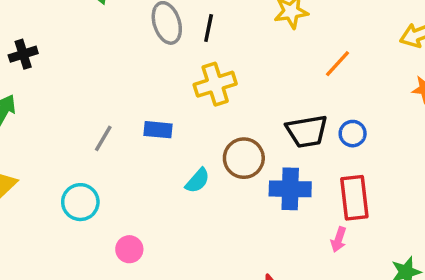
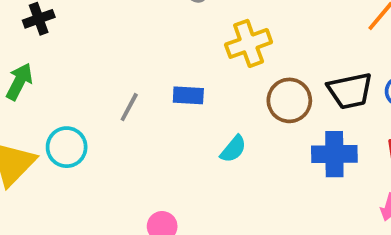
brown circle: (244, 158) -> (289, 100), moved
cyan circle: (80, 202) -> (67, 147), moved

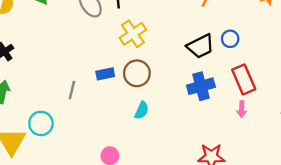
brown circle: (289, 100) -> (137, 73), moved
cyan semicircle: (233, 149) -> (142, 110), moved

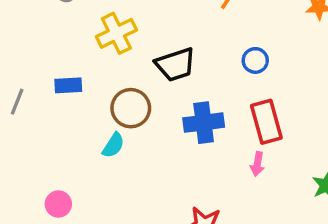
black trapezoid: (200, 46) -> (175, 65), moved
brown circle: (137, 73) -> (131, 108), moved

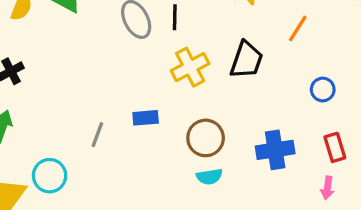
black trapezoid: (175, 65) -> (246, 60), moved, turned -51
red rectangle: (266, 122) -> (335, 147), size x0.7
cyan semicircle: (113, 145) -> (209, 177), moved, turned 50

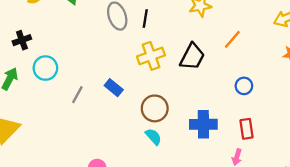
blue rectangle: (146, 118) -> (114, 88), turned 36
cyan circle: (50, 176) -> (45, 68), moved
cyan semicircle: (209, 177) -> (153, 137), turned -132

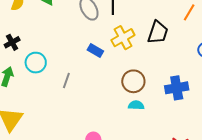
blue rectangle: (114, 88) -> (95, 51), moved
cyan semicircle: (153, 137) -> (136, 105), turned -35

